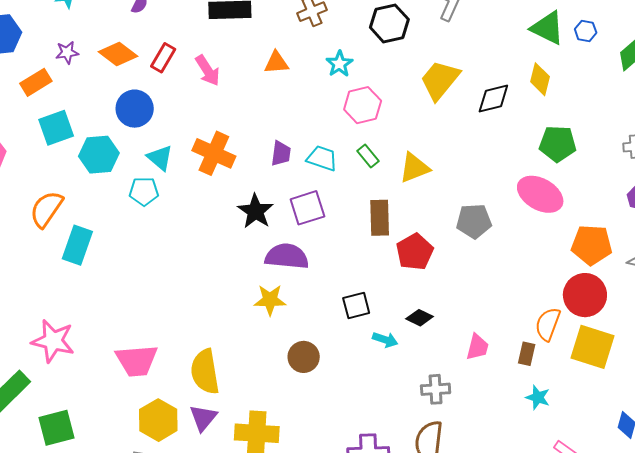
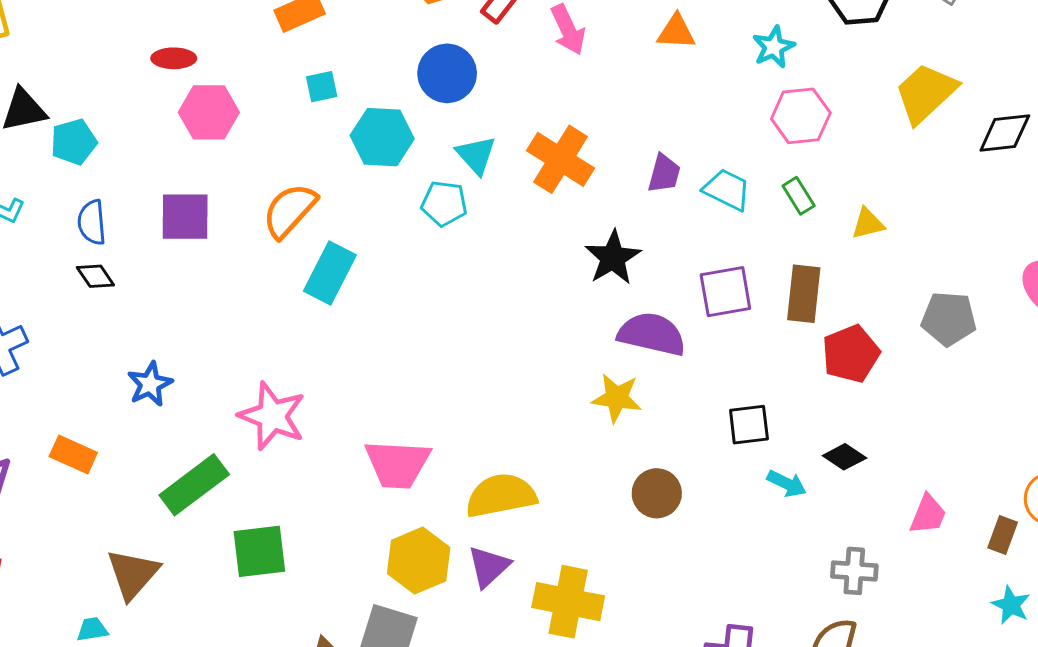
cyan square: (56, 128) -> (322, 87), size x0.6
yellow triangle: (414, 168) -> (868, 224), size x0.7
purple square: (307, 208) -> (725, 292), moved
yellow semicircle: (205, 372) -> (501, 496), turned 81

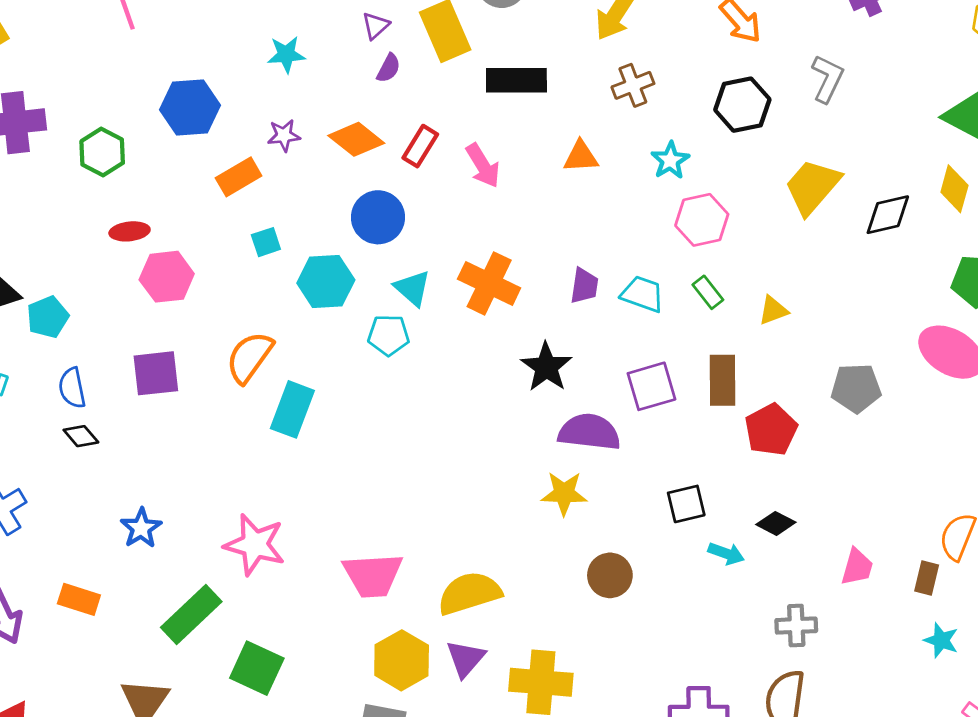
green square: (259, 551) -> (257, 668), turned 38

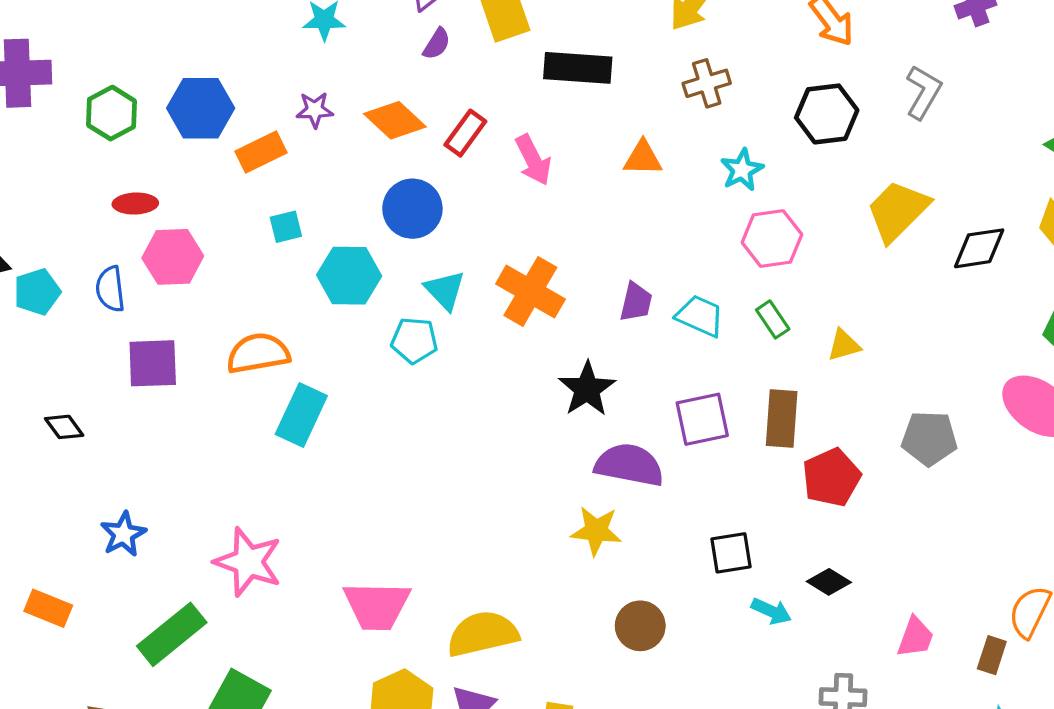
blue hexagon: (190, 108) -> (201, 108), moved
orange semicircle: (249, 357) -> (258, 353), turned 40
blue semicircle: (72, 388) -> (110, 289), moved

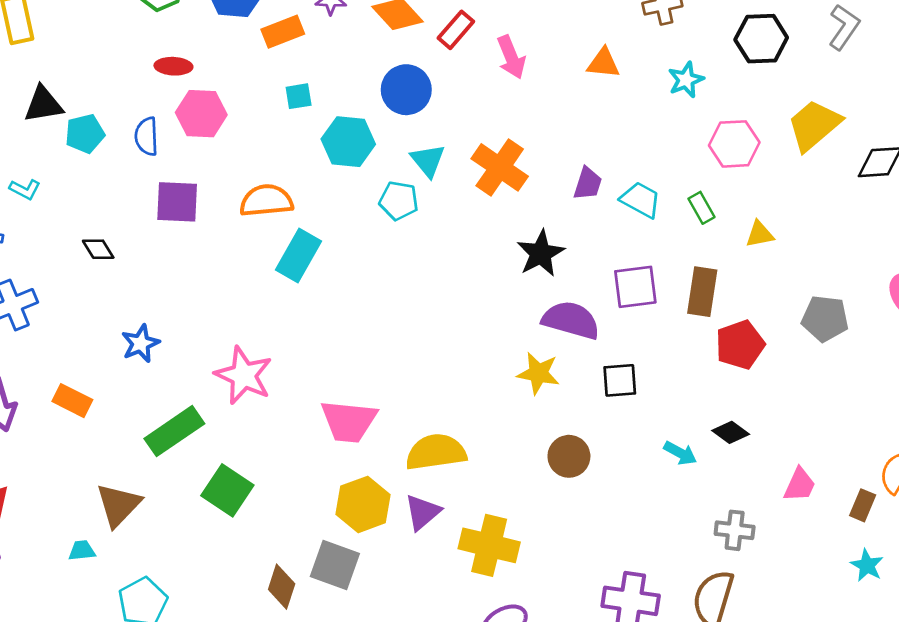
pink hexagon: (772, 239) -> (734, 144), moved
black square: (731, 553) -> (620, 380), moved

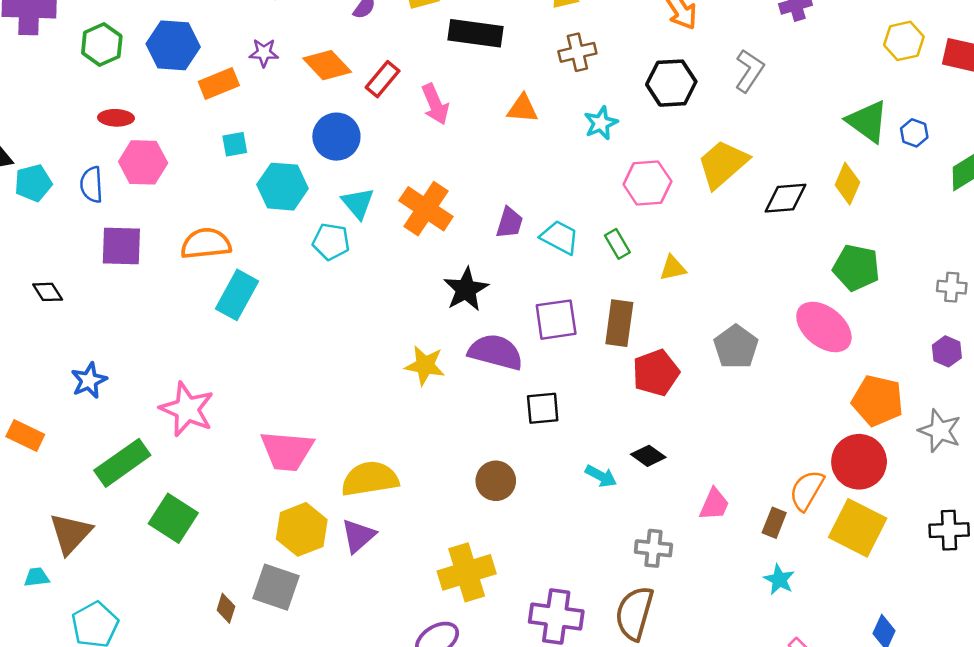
gray pentagon: (825, 319) -> (736, 347), turned 30
yellow star: (538, 373) -> (425, 365), moved
yellow cross: (489, 545) -> (467, 572), moved, turned -30
brown diamond: (282, 587) -> (226, 608), size x0.7

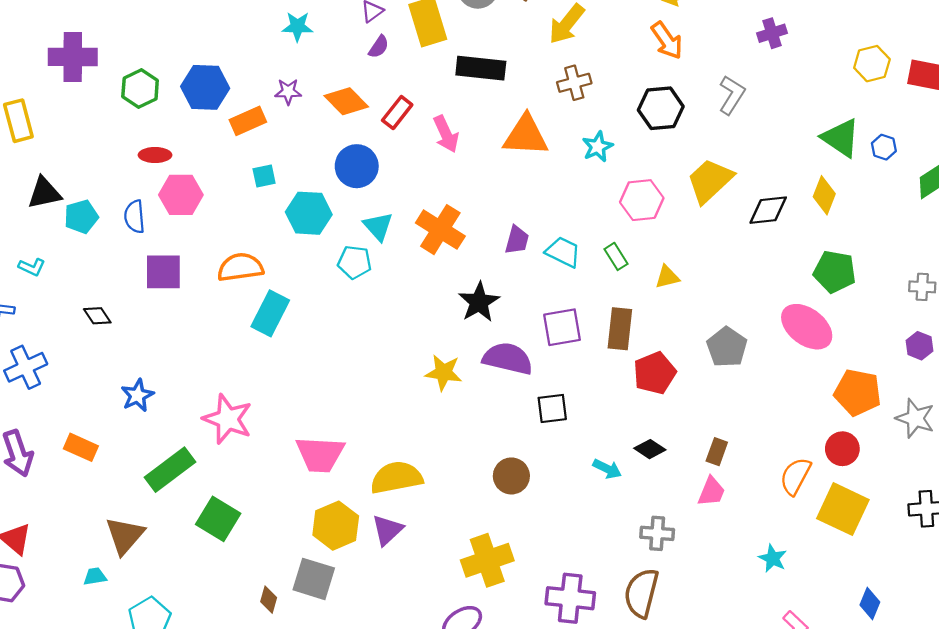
orange triangle: (523, 109) -> (526, 136), size x1.6
red circle: (859, 462) -> (842, 449), size x0.7
brown rectangle: (774, 523) -> (717, 452), moved

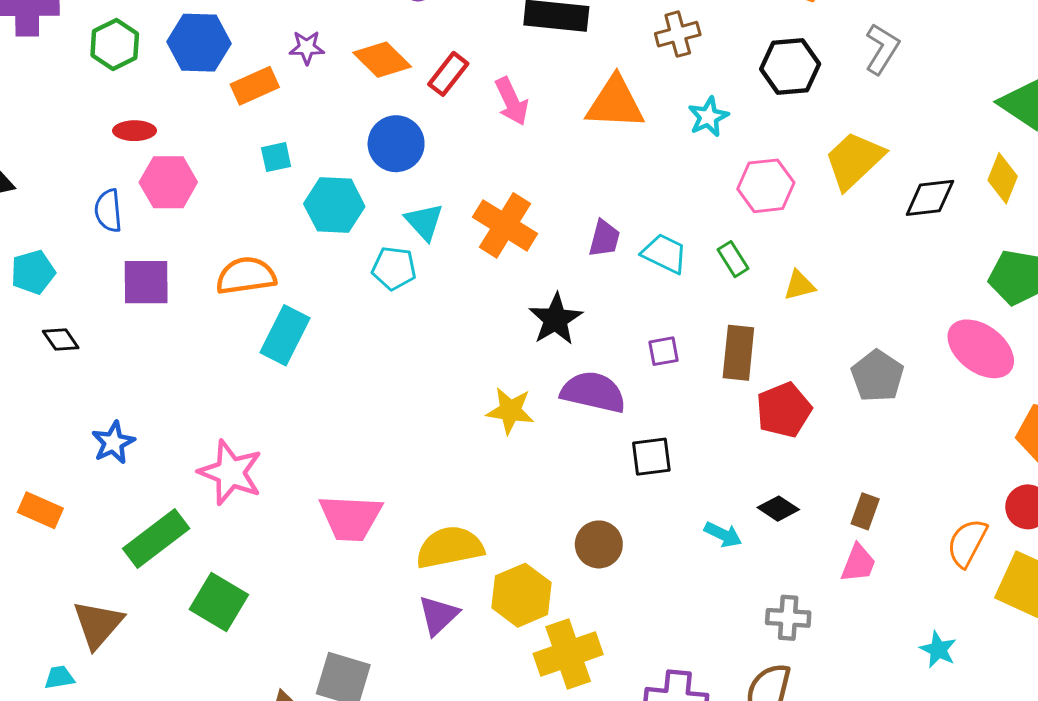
cyan pentagon: (81, 217) -> (33, 272), moved
purple square: (562, 327) -> (664, 351), size x0.6
yellow hexagon: (336, 526) -> (522, 595), moved

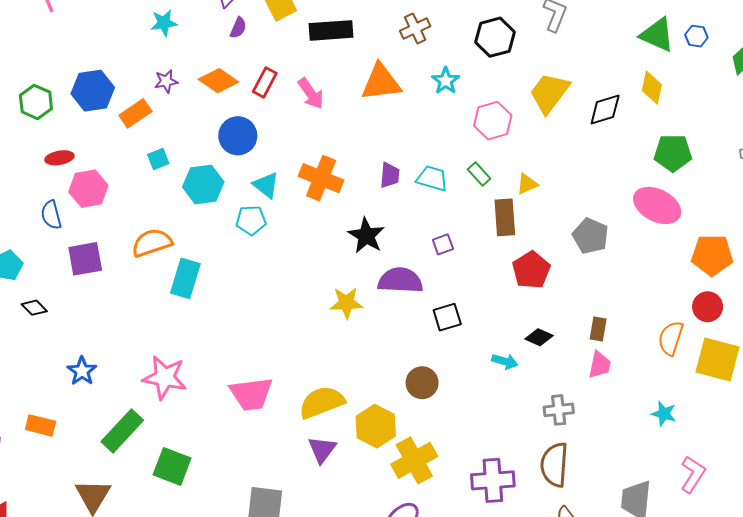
brown rectangle: (738, 353) -> (505, 217), moved

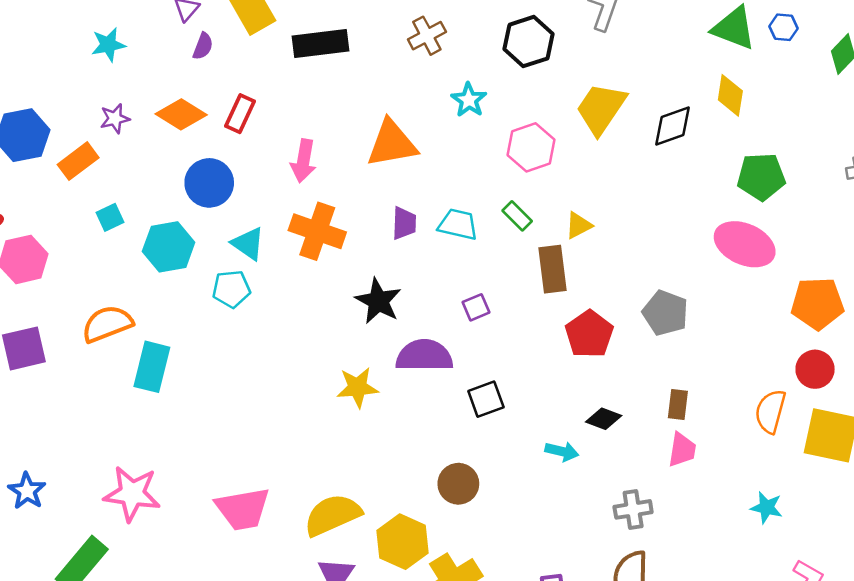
orange triangle: (381, 82) -> (392, 143), moved
pink arrow: (311, 94) -> (303, 161), moved, turned 48
gray pentagon: (590, 236) -> (665, 313), moved

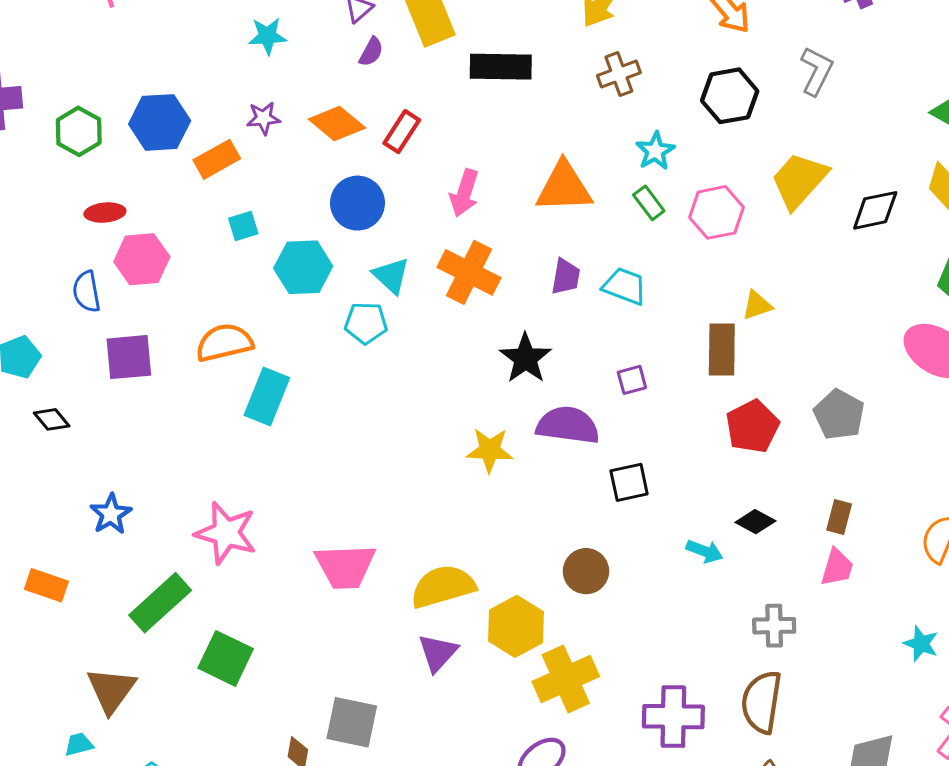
green rectangle: (517, 216) -> (649, 203), moved

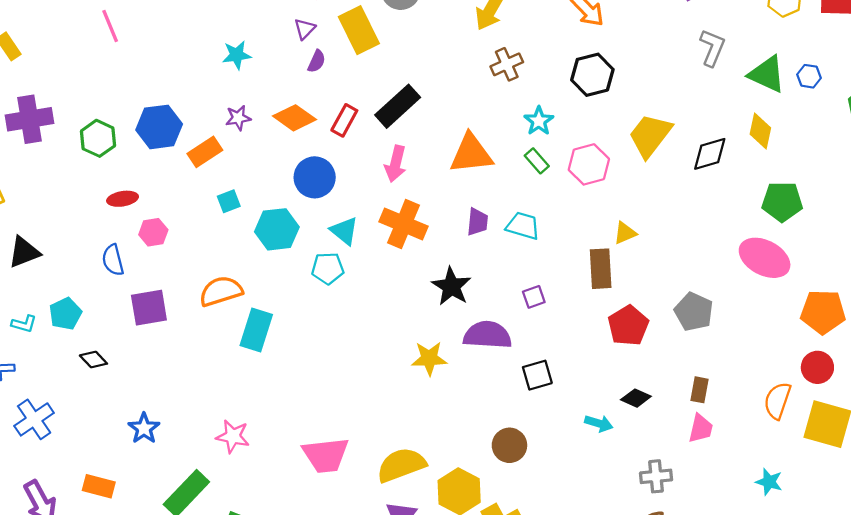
black rectangle: (501, 67) -> (398, 106), moved, turned -39
gray L-shape: (817, 71) -> (712, 48), moved
pink hexagon: (142, 259) -> (153, 232), size x0.7
pink star: (226, 533) -> (233, 436), size x0.7

